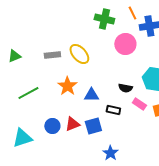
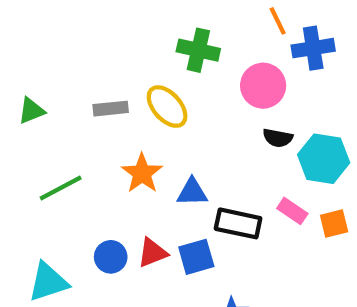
green cross: (104, 19) -> (198, 50), moved
black semicircle: (125, 88) -> (278, 138), moved
black rectangle: (113, 110) -> (238, 223), size x1.5

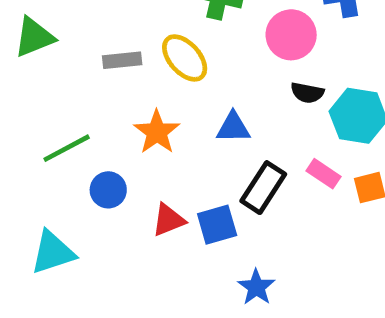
green triangle: (31, 111) -> (34, 37), moved, size x1.4
blue triangle: (192, 192) -> (233, 127), moved
black rectangle: (238, 223) -> (263, 188), turned -69
blue circle: (111, 257) -> (108, 190), moved

